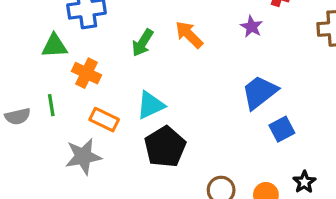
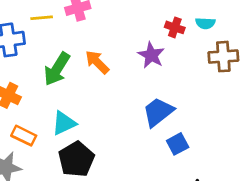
purple star: (251, 27) -> (151, 55), size x1.4
green arrow: (143, 43) -> (57, 69), size x1.4

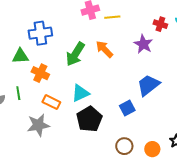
yellow line: (42, 18) -> (112, 17), moved
blue square: (178, 144) -> (127, 108), moved

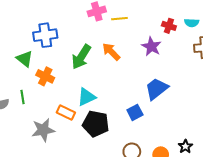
green triangle: (20, 56) -> (25, 59), turned 42
orange rectangle: (51, 102) -> (66, 112), moved
black pentagon: (89, 119) -> (96, 124), turned -30

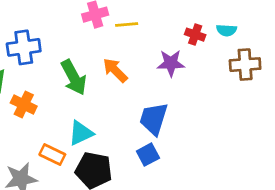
purple star: (151, 46) -> (171, 63), turned -30
green arrow: (81, 57) -> (74, 77), turned -60
blue trapezoid: (157, 89) -> (154, 119), moved, turned -35

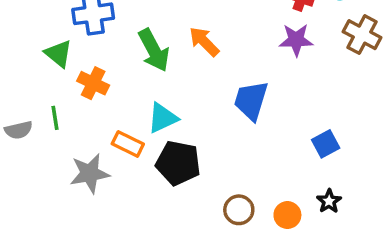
purple star: (171, 63) -> (296, 40), moved
brown cross: (245, 65) -> (362, 35), turned 32
blue square: (148, 155) -> (326, 144), moved

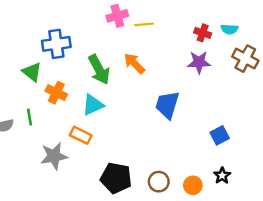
cyan triangle: (163, 118) -> (93, 105), moved
black pentagon: (178, 163) -> (116, 178), moved

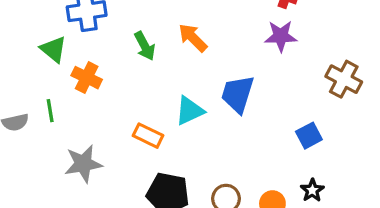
brown cross: (245, 59) -> (344, 79), moved
green arrow: (99, 69) -> (145, 46), size x0.7
cyan triangle: (93, 105) -> (190, 111), moved
orange rectangle: (81, 135) -> (148, 136), moved

